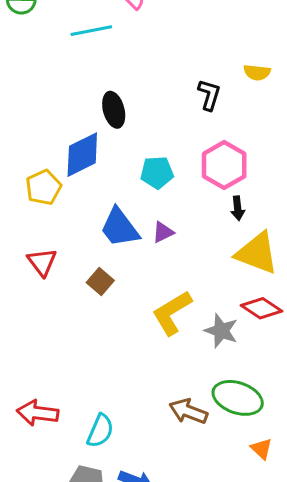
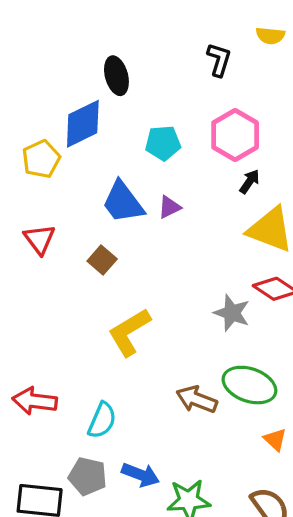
black arrow: (238, 208) -> (249, 181), turned -140
yellow L-shape: (172, 313) -> (129, 332), moved

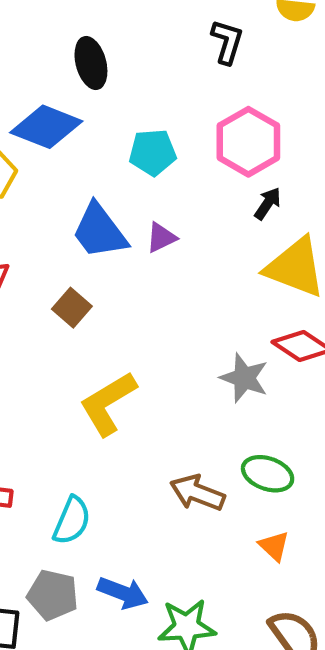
blue diamond: (83, 124) -> (46, 127), turned 48
green ellipse: (249, 385) -> (268, 474), size x0.7
orange triangle: (275, 440) -> (274, 546), moved

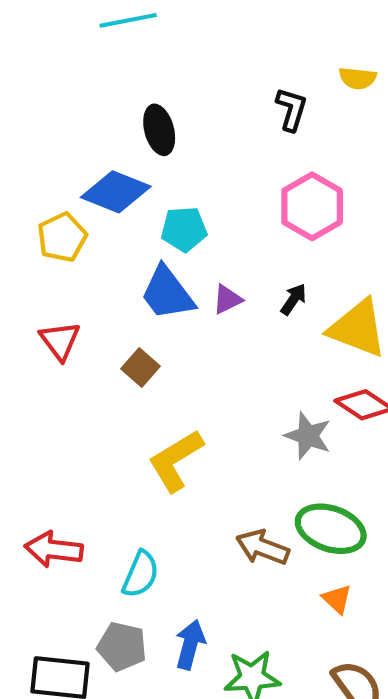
cyan pentagon: (153, 152) -> (184, 229), moved
black arrow: (268, 203) -> (293, 299), moved
green ellipse: (268, 474) -> (331, 529), size x1.4
blue arrow: (123, 593) -> (190, 644), turned -96

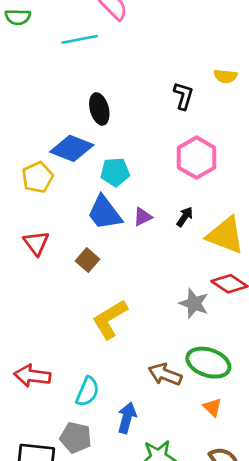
blue arrow: (190, 644) -> (127, 418), moved

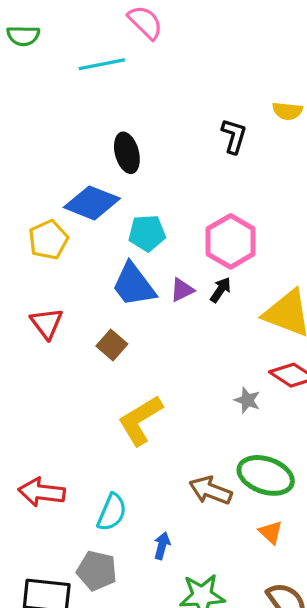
pink hexagon: (197, 158) -> (231, 241), moved
black arrow: (185, 217) -> (221, 290), moved
gray star: (194, 303) -> (247, 400), size x0.7
blue arrow: (127, 418) -> (162, 546), size x0.7

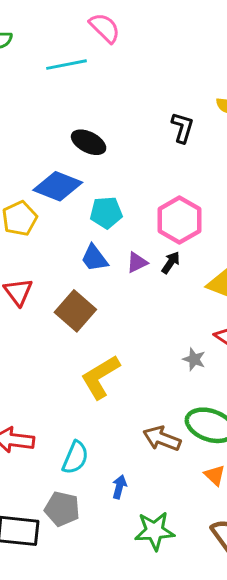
black ellipse: (127, 153) -> (89, 142), turned -48
blue trapezoid: (134, 285) -> (94, 258), size x0.7
brown square: (112, 345) -> (75, 311), size x1.5

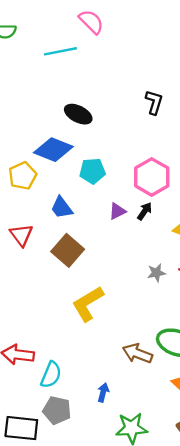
blue trapezoid: (94, 258) -> (62, 208), moved
gray star: (194, 359) -> (156, 273), moved, turned -30
cyan semicircle: (75, 458) -> (51, 375), moved

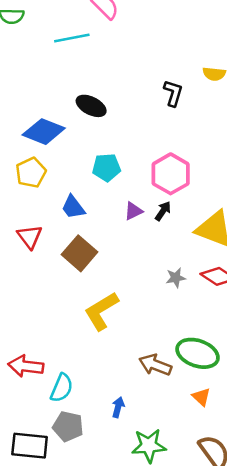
blue diamond: (53, 150) -> (44, 132), moved

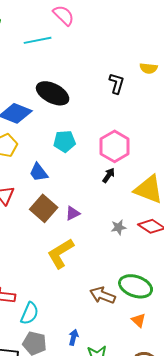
black ellipse: (91, 106) -> (53, 93), size x1.4
purple triangle: (133, 211) -> (73, 213), moved
blue arrow: (118, 407) -> (74, 337), moved

